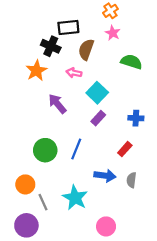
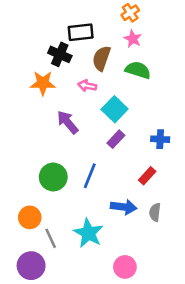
green semicircle: (131, 62) -> (138, 70), moved
orange star: (36, 71) -> (43, 83), turned 30

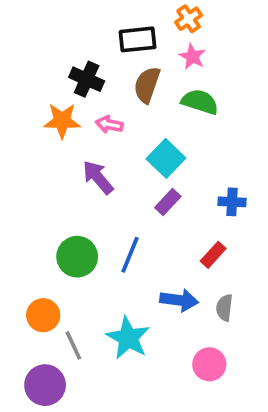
black rectangle: (81, 32) -> (138, 39), moved
pink arrow: (87, 86) -> (109, 124), moved
pink circle: (125, 267) -> (209, 364), moved

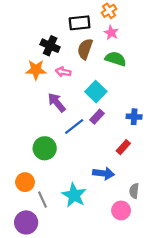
blue line: (130, 255) -> (74, 126), moved, turned 30
gray semicircle: (224, 308) -> (134, 191), moved

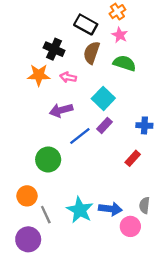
black rectangle: (80, 23) -> (86, 24), turned 35
purple arrow: (57, 102) -> (61, 110), turned -65
blue arrow: (104, 173) -> (110, 209), moved

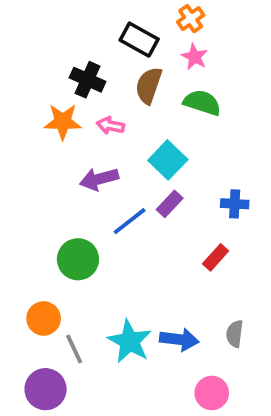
pink circle: (130, 226) -> (212, 393), moved

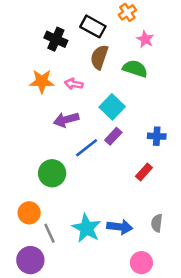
pink star: (195, 57) -> (145, 39), moved
black cross: (88, 80) -> (56, 39), moved

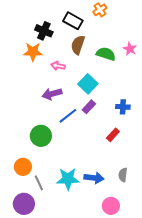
pink star: (145, 39) -> (130, 49), moved
orange star: (42, 81) -> (33, 52), moved
cyan star: (87, 228) -> (68, 179), turned -30

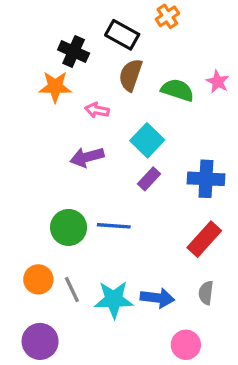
blue cross: (123, 107) -> (206, 179), size x1.5
blue line: (68, 116) -> (114, 226), moved, turned 42
red rectangle: (113, 135) -> (204, 239), moved, size x1.5
gray line: (39, 183) -> (72, 289), moved

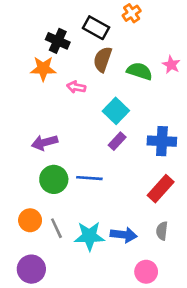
purple arrow: (87, 157) -> (45, 142), moved

